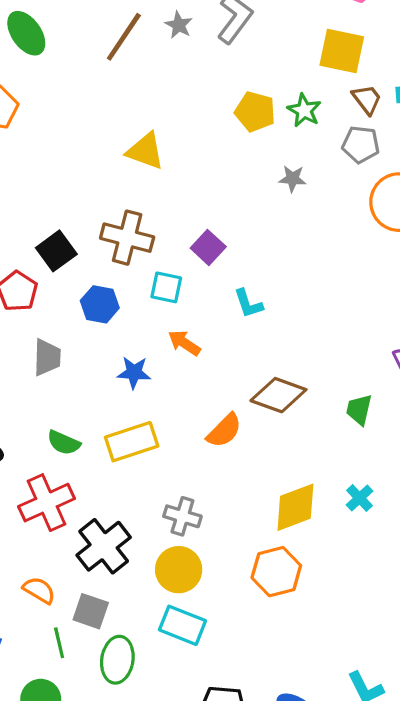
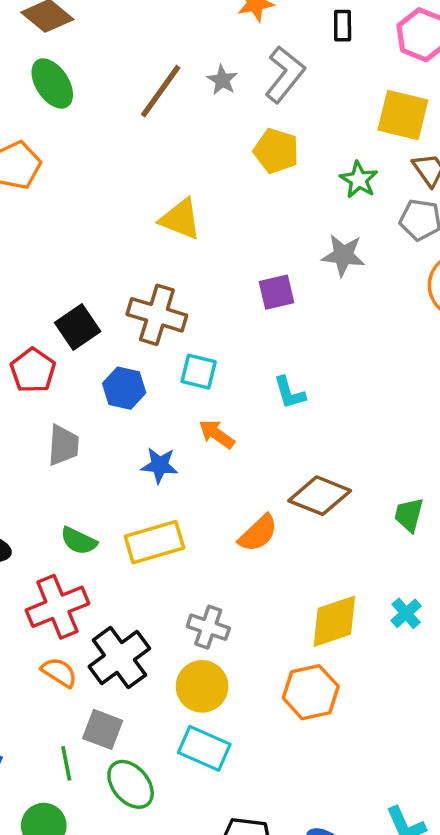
yellow pentagon: (255, 112) -> (276, 151), moved
gray star: (293, 179) -> (343, 255), size x1.4
purple square: (208, 247) -> (277, 292), moved, turned 32
orange semicircle: (39, 590) -> (59, 672), moved
green ellipse: (117, 660) -> (131, 784), turned -51

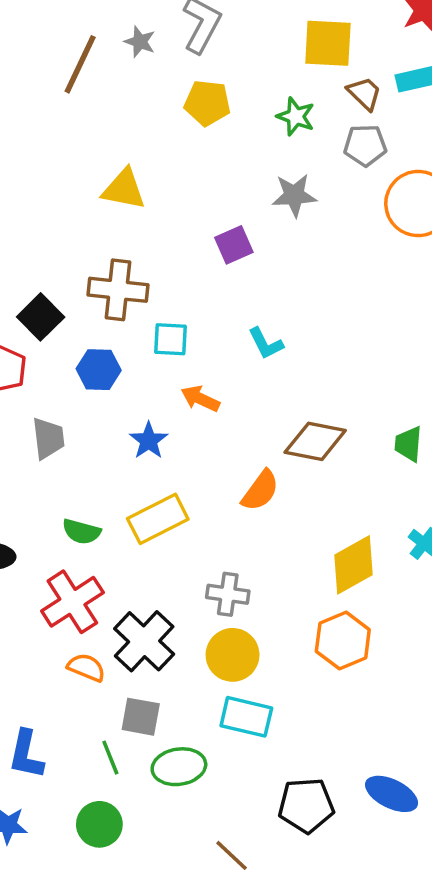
blue star: (160, 465) -> (149, 441), turned -30
green ellipse: (131, 784) -> (179, 767), turned -48

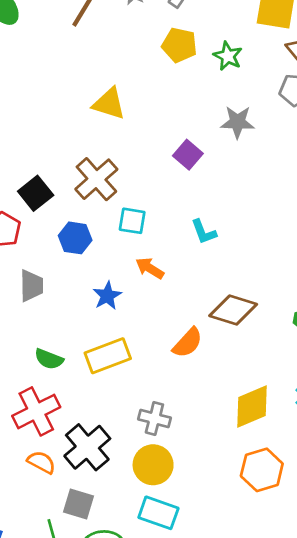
green star: (296, 116) -> (228, 56), moved
purple square: (234, 245) -> (188, 155), turned -32
brown cross: (118, 290) -> (96, 179), turned 36
orange hexagon: (343, 641) -> (262, 470), moved

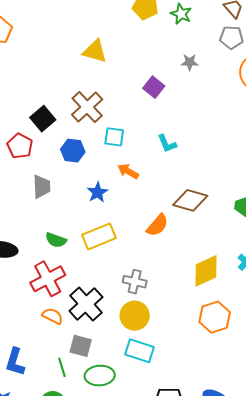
gray star: (238, 122) -> (190, 62), size x0.7

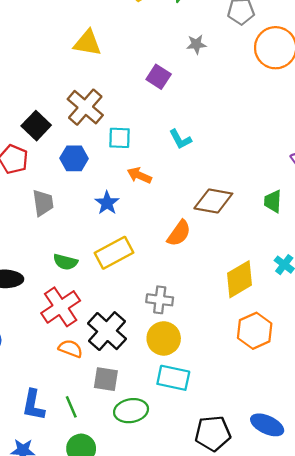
green line: (62, 367) -> (71, 407), moved

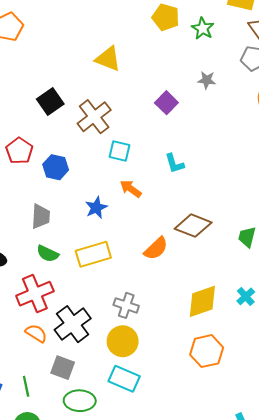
black square: (36, 126) -> (50, 101), moved
blue hexagon: (74, 158) -> (56, 167), moved
gray trapezoid: (43, 203) -> (41, 216), moved

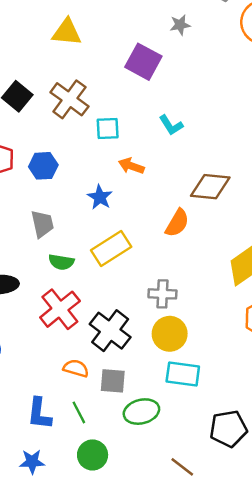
purple square: (166, 103) -> (143, 62), size x1.4
orange semicircle: (36, 333) -> (76, 368), moved

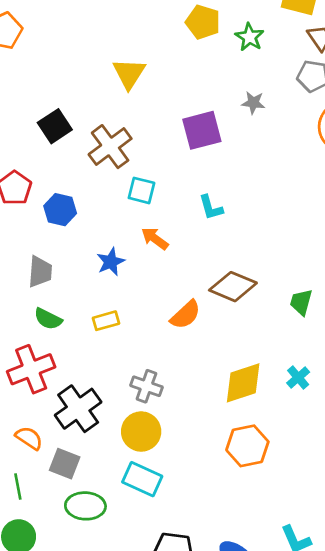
yellow triangle: (67, 32) -> (129, 73), turned 40
purple square: (143, 62) -> (202, 130), turned 30
yellow rectangle: (111, 249) -> (106, 321), size x0.6

